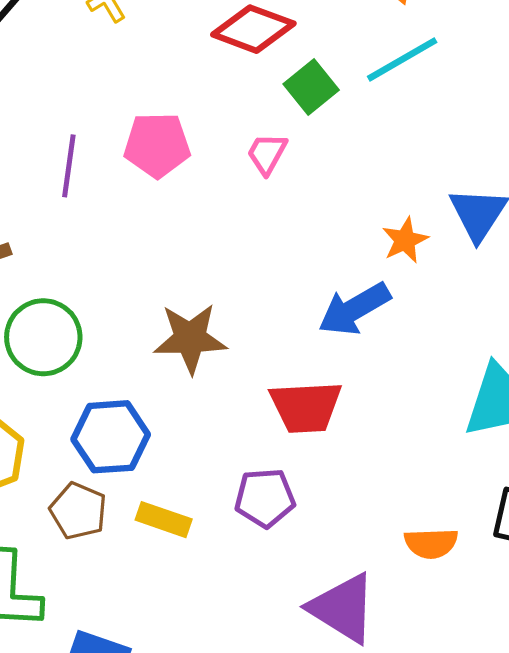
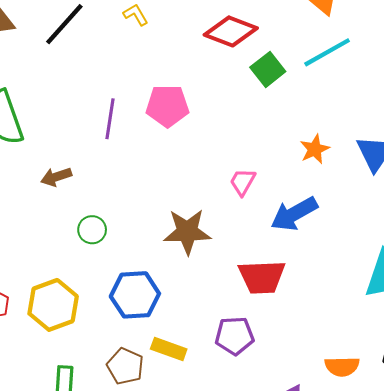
pink trapezoid: (267, 154) -> (243, 182), moved
orange star: (405, 240) -> (315, 149), moved
green circle: (43, 337) -> (92, 230), size x0.6
brown pentagon: (78, 511) -> (125, 366), moved

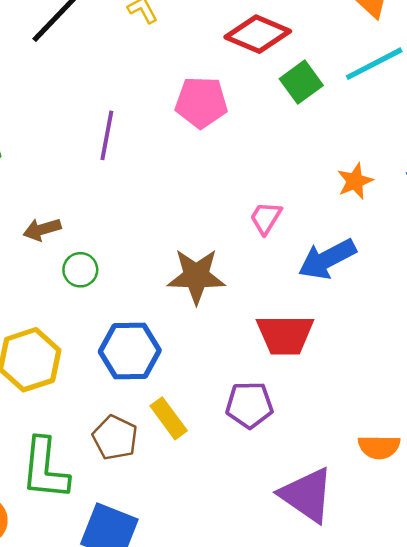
pink pentagon: (167, 106) -> (201, 102), moved
brown arrow: (56, 177) -> (42, 229), moved
yellow rectangle: (169, 349) -> (169, 418), turned 32

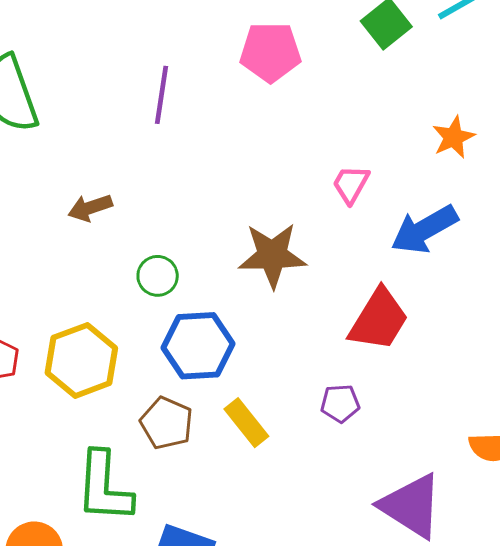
green circle: (80, 270) -> (158, 276), moved
red trapezoid: (285, 335) -> (379, 320), turned -56
purple pentagon: (249, 405) -> (340, 403), size x0.7
brown pentagon: (115, 438) -> (167, 423), moved

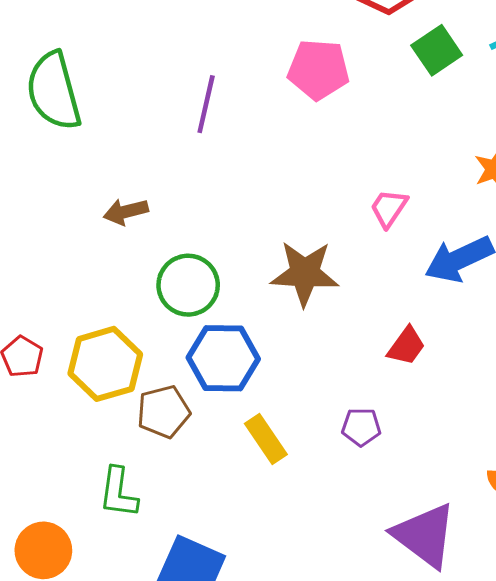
green circle: (158, 276) -> (188, 285), size x1.5
red trapezoid: (379, 320) -> (406, 346), size x0.6
brown pentagon: (167, 423) -> (163, 412), moved, turned 30
green L-shape: (104, 487) -> (118, 493), size x0.7

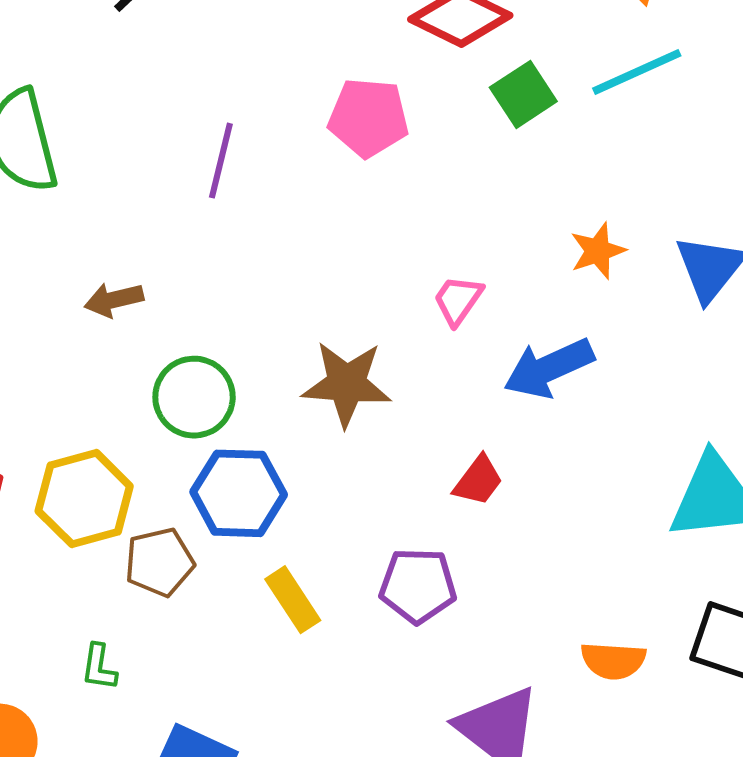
purple pentagon: (361, 427) -> (418, 586), size x1.5
green L-shape: (118, 493) -> (99, 667), size x0.7

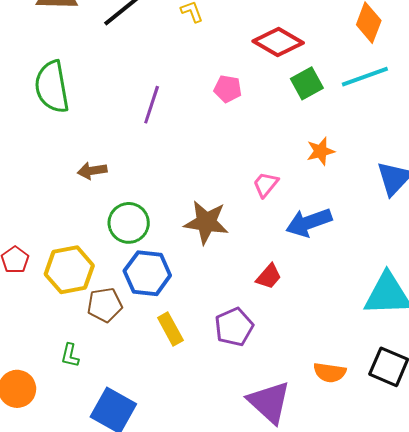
pink pentagon: (368, 118) -> (228, 89), size x0.7
orange star: (598, 251) -> (321, 151), moved
purple pentagon: (418, 586) -> (234, 327), turned -30

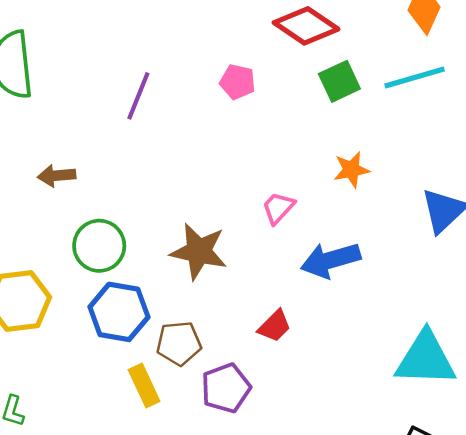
brown pentagon: (105, 305) -> (179, 343), moved

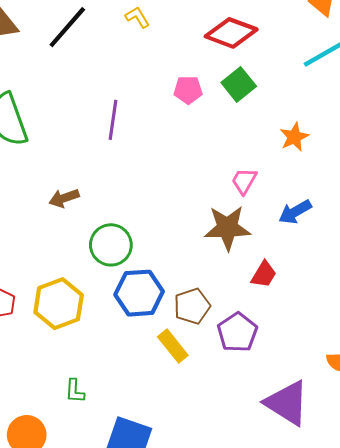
green square: (339, 81) -> (239, 84), moved
brown star: (199, 251) -> (227, 228), moved
blue arrow: (330, 260) -> (295, 212), size x0.7

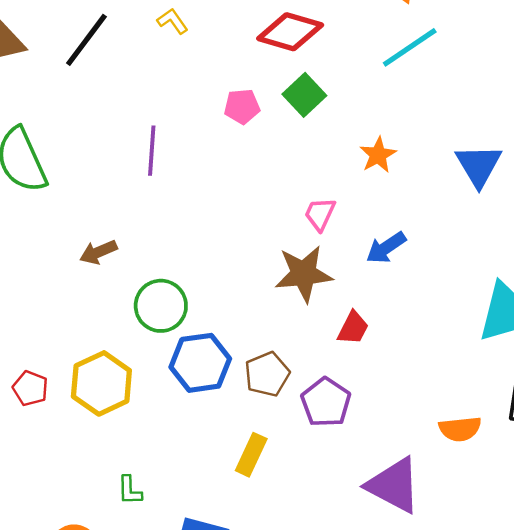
yellow rectangle: (173, 346) -> (251, 455), moved, turned 68

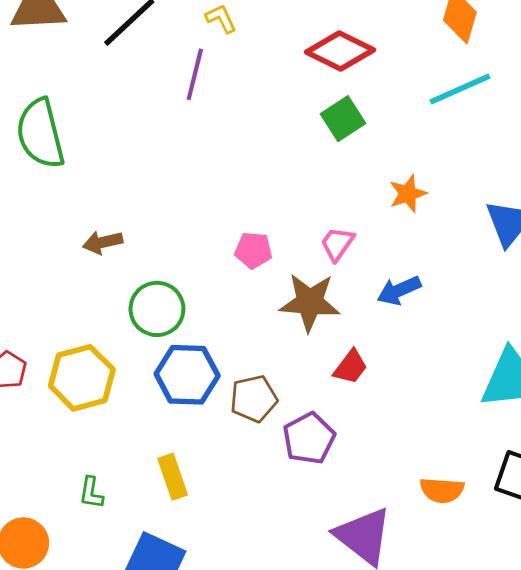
pink pentagon: (242, 106) -> (253, 250), moved
purple line: (152, 151) -> (195, 74), moved
yellow rectangle: (251, 455) -> (173, 477), moved, turned -54

